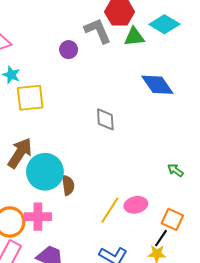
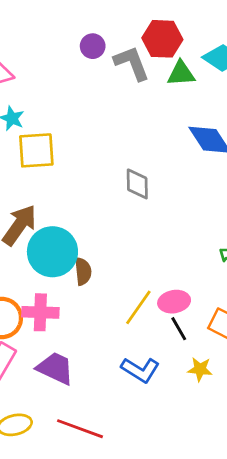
purple circle: (69, 50) -> (93, 46), moved
black line: (161, 238) -> (179, 329), moved, turned -66

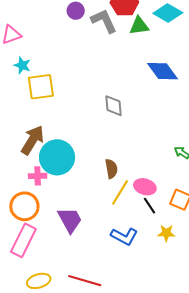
brown semicircle: (83, 271) -> (111, 169), moved
pink ellipse: (174, 302) -> (145, 187), turned 30
pink cross: (40, 312) -> (38, 176), moved, size x0.7
purple trapezoid: (55, 368) -> (70, 220), moved, turned 40

